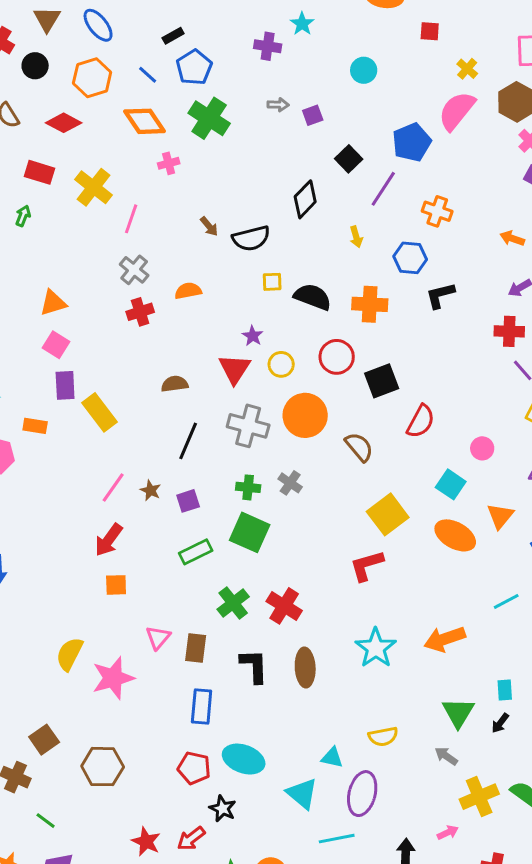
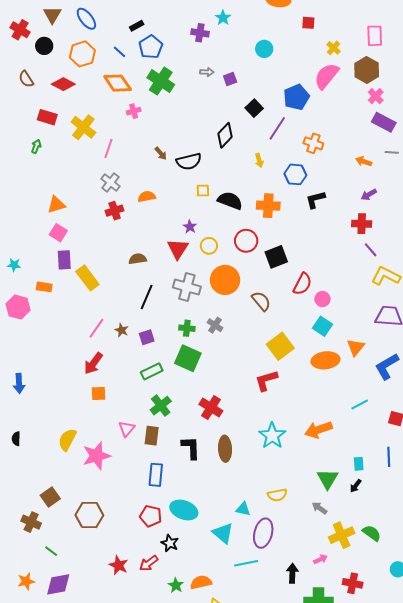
pink circle: (482, 448) -> (322, 299), moved
orange ellipse: (455, 535) -> (325, 360), turned -36
green cross: (233, 603) -> (161, 406), moved

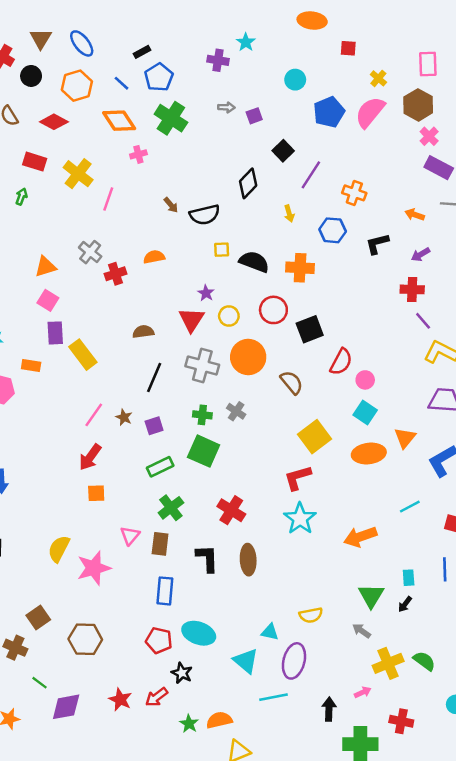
blue pentagon: (296, 97) -> (329, 112), moved
gray cross: (111, 183) -> (90, 252), moved
black L-shape: (315, 200) -> (377, 244), moved
cyan star: (272, 436) -> (300, 519), moved
purple diamond: (58, 584) -> (66, 707), moved

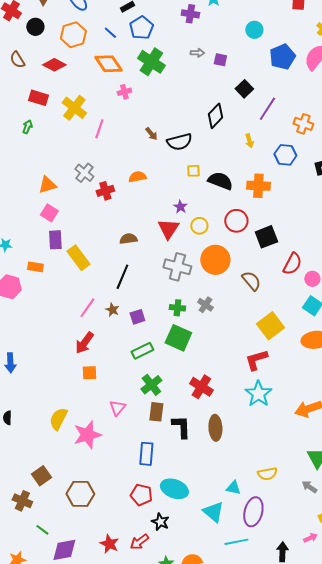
purple square: (254, 116) -> (220, 60), turned 32
black line: (154, 378) -> (122, 277), moved
brown rectangle: (160, 544) -> (156, 412), moved

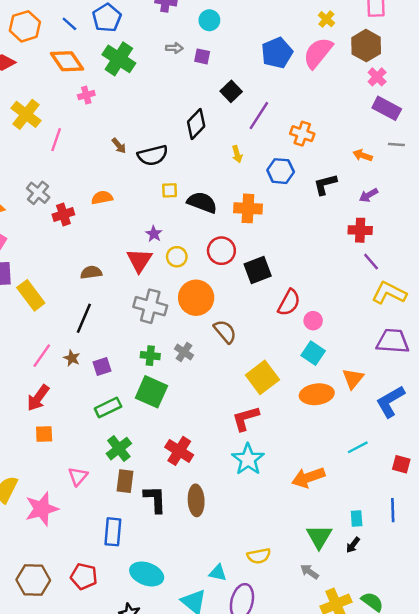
cyan circle: (254, 30) -> (209, 20), moved
brown semicircle: (251, 281) -> (225, 332), moved
red pentagon: (141, 495) -> (84, 576), moved

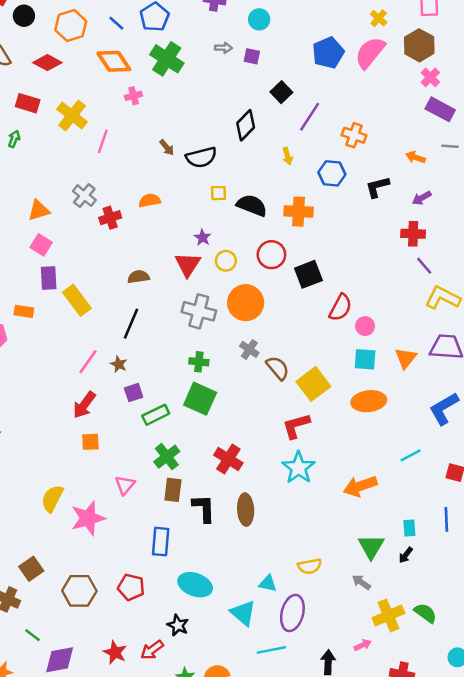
brown semicircle: (225, 332) -> (278, 368), moved
gray cross: (184, 352) -> (249, 349), moved
cyan square: (313, 353) -> (365, 359), turned -30
purple square: (102, 366) -> (134, 393), moved
orange triangle: (353, 379) -> (406, 358), moved

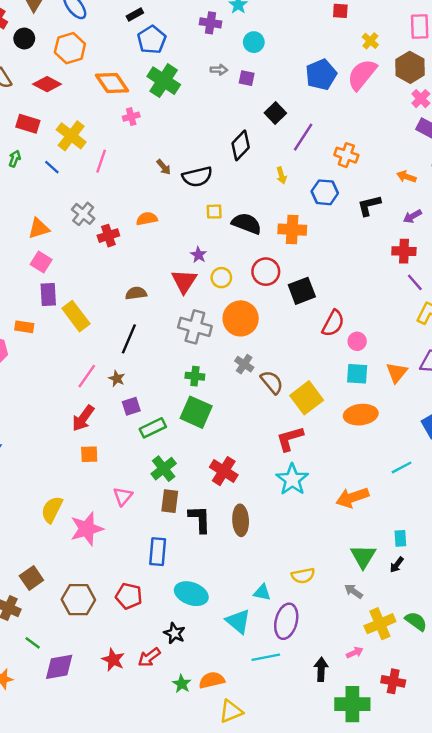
blue line: (116, 23) -> (52, 167), moved

